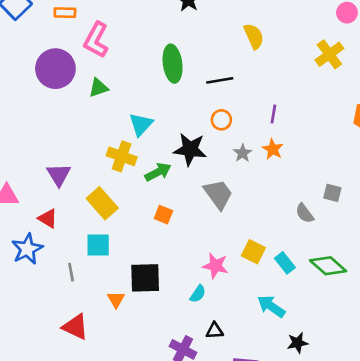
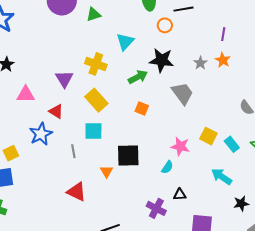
orange circle: (221, 120) -> (165, 25), moved
yellow cross: (122, 156) -> (96, 64), moved

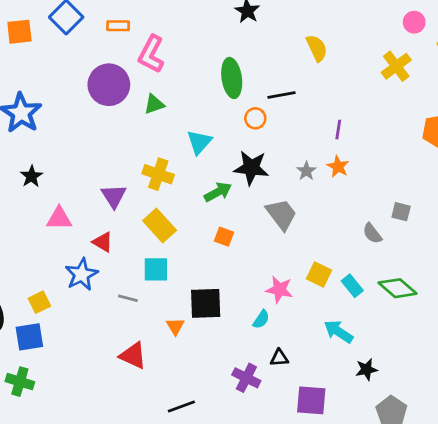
gray line: (73, 151) -> (128, 298), turned -64

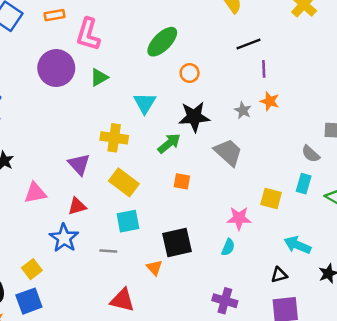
green ellipse: (232, 78) -> (162, 42), turned 64
black line: (281, 95) -> (248, 44), moved
red triangle: (103, 242) -> (77, 206), turned -36
cyan rectangle: (352, 286) -> (304, 184), moved, turned 66
black triangle: (279, 358) -> (279, 275), moved

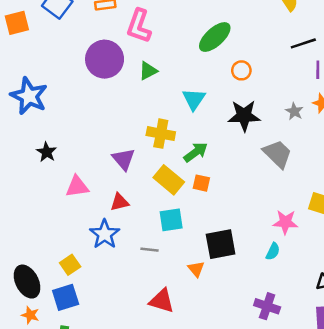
green arrow: (169, 143) -> (196, 152), moved
orange square: (182, 181) -> (201, 183), moved

